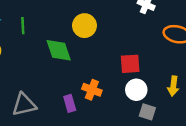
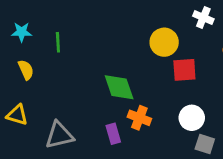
yellow circle: (84, 26) -> (164, 42), moved
green diamond: (59, 50) -> (119, 87), moved
red square: (130, 64) -> (184, 70), moved

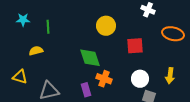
yellow circle: (164, 42) -> (106, 26), moved
yellow semicircle: (26, 70) -> (36, 51), moved, turned -80

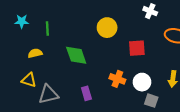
green diamond: (90, 58) -> (76, 55), moved
yellow triangle: (20, 77) -> (29, 80), moved
orange cross: (104, 79) -> (117, 79), moved

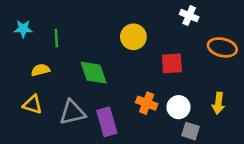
purple rectangle: (86, 93) -> (107, 122), size x1.5
gray triangle: (48, 94) -> (72, 112), moved

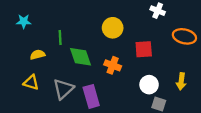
green line: (56, 38) -> (60, 37), moved
orange cross: (147, 103) -> (113, 65), moved
gray triangle: (72, 112) -> (63, 89), turned -30

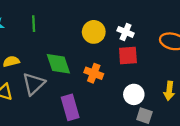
white cross: (158, 11) -> (126, 32), moved
green line: (60, 37) -> (34, 24), moved
gray triangle: (63, 89) -> (34, 84), moved

